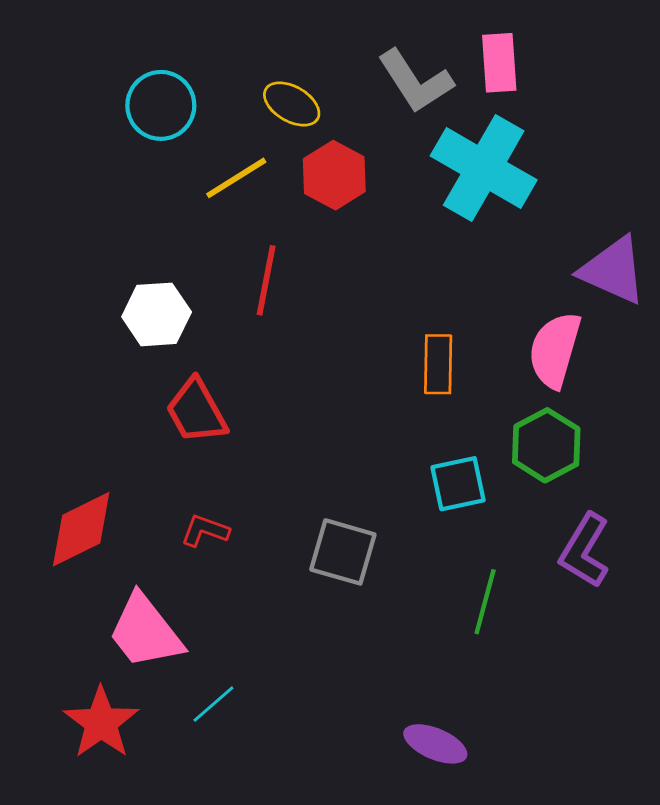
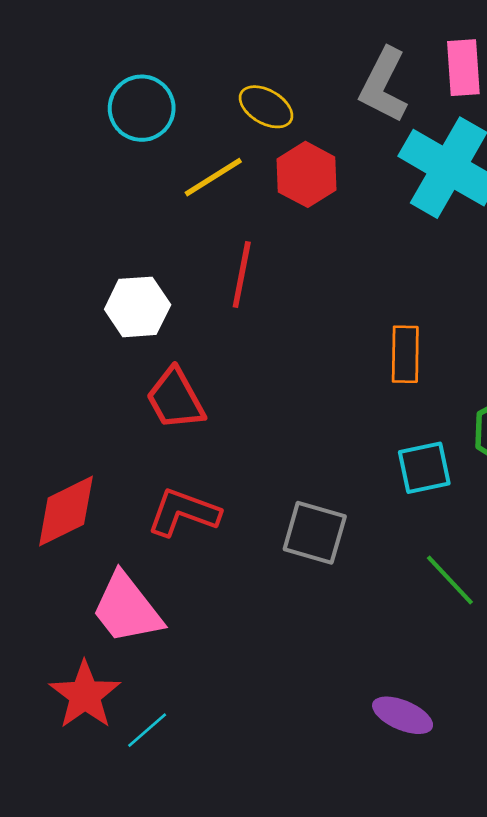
gray L-shape: (415, 81) -> (384, 85), turned 60
red L-shape: (205, 531) -> (184, 512), size x1.6
green line: (485, 602) -> (450, 580), turned -58
cyan line: (213, 704) -> (147, 730), moved

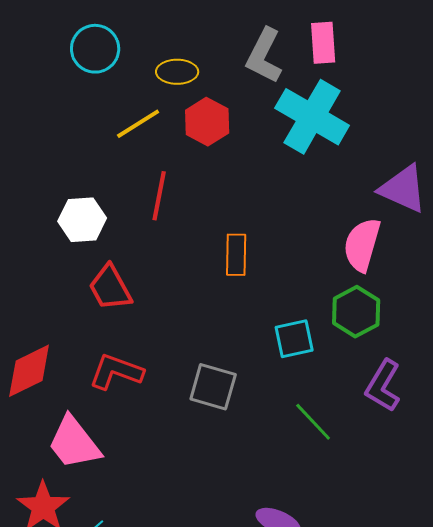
yellow ellipse: (266, 107) -> (177, 72), turned -30
cyan circle: (142, 108) -> (95, 49), moved
orange rectangle: (405, 354) -> (236, 255), moved

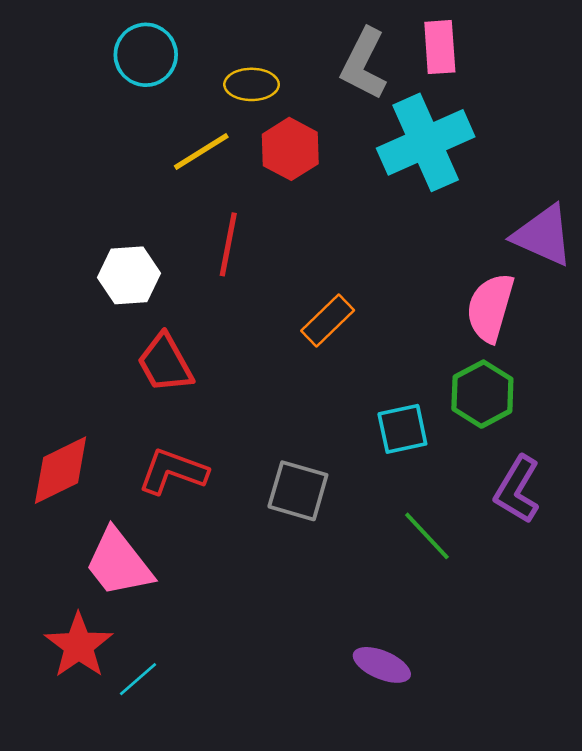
cyan cross: (312, 117) -> (426, 142), turned 36
orange rectangle: (236, 255) -> (328, 321), turned 45

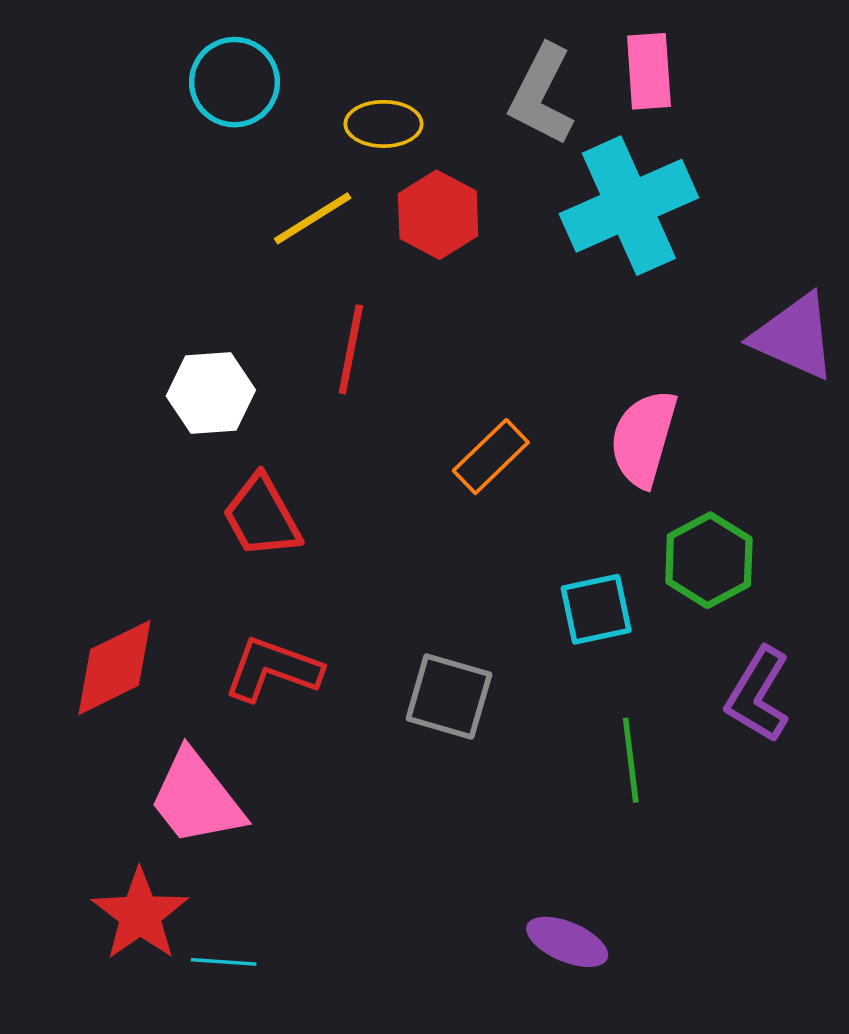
pink semicircle: (490, 308) -> (643, 438), moved
green line: (427, 536) -> (631, 760), turned 36
cyan line: (138, 679) -> (224, 962), turned 45

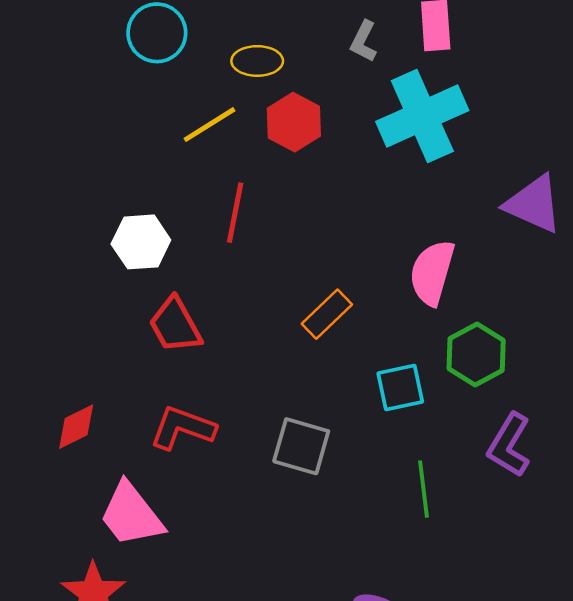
gray L-shape: (542, 95) -> (364, 41), size x0.6
orange rectangle: (491, 457) -> (327, 314), moved
red diamond: (115, 667) -> (76, 427), size x0.7

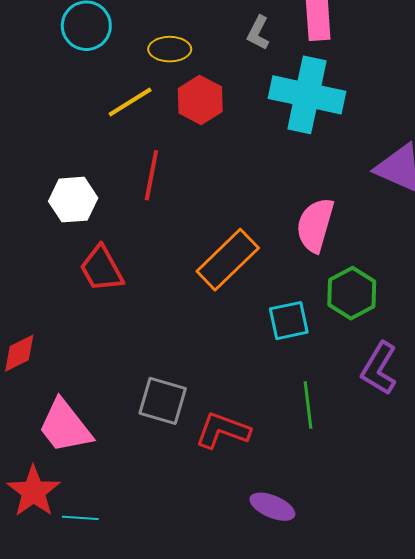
cyan cross: (422, 116) -> (307, 95), turned 36
orange rectangle: (327, 314) -> (228, 260), size x1.5
red L-shape: (183, 428) -> (223, 430), moved
gray square: (301, 446) -> (163, 401), moved

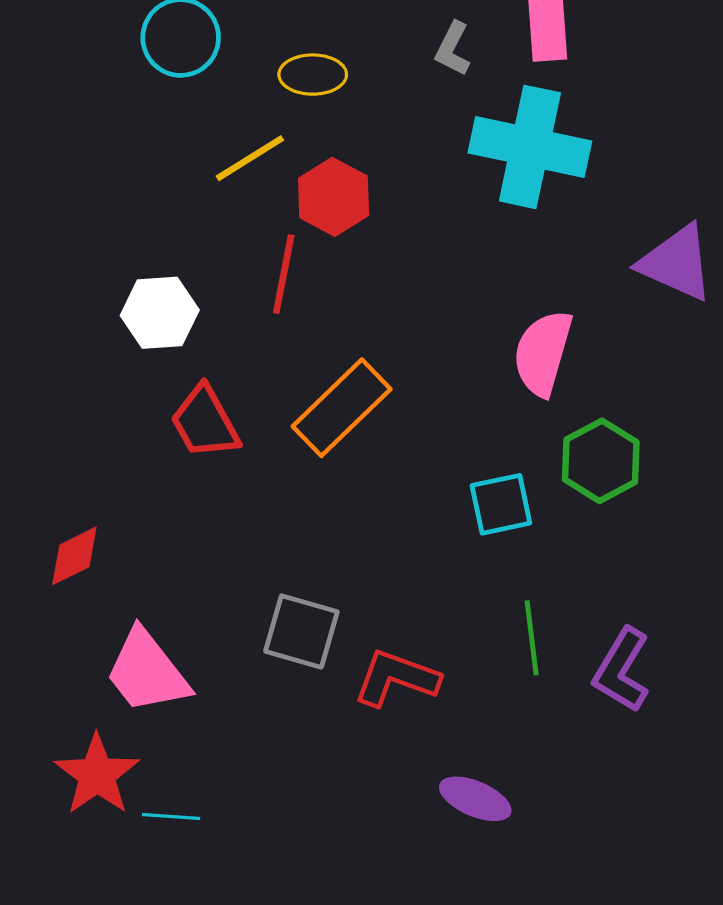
red hexagon: (200, 100) -> (334, 197), moved
orange rectangle: (228, 260) -> (342, 408), moved
purple L-shape: (379, 368) -> (622, 670), moved

